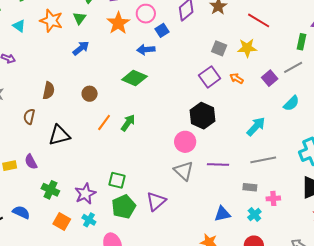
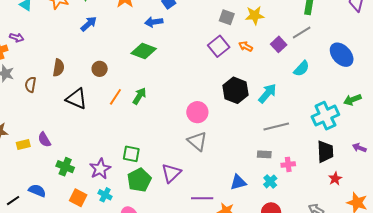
black hexagon: (203, 116) -> (235, 90), moved
brown semicircle: (29, 117) -> (30, 85), moved
black triangle: (59, 135) -> (76, 99), moved, turned 40
purple line: (218, 165) -> (202, 198), moved

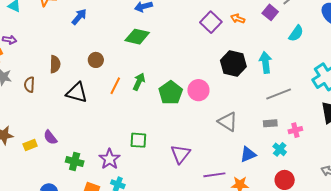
cyan arrow: (267, 93) -> (266, 62), turned -40
gray triangle: (197, 141) -> (228, 122), moved
green pentagon: (139, 180) -> (171, 93), moved

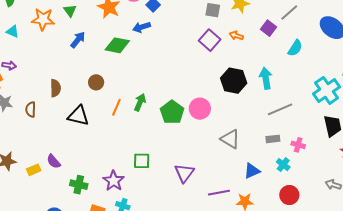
green diamond: (137, 37) -> (117, 45), moved
pink cross: (295, 130) -> (298, 145), turned 32

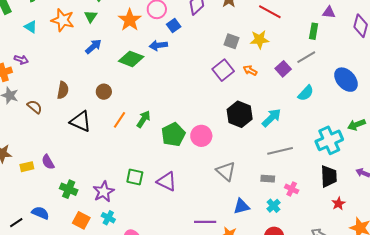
cyan arrow: (266, 78) -> (272, 118), turned 45
brown semicircle: (31, 110) -> (35, 107), turned 119
purple triangle: (184, 173) -> (167, 181), moved, turned -50

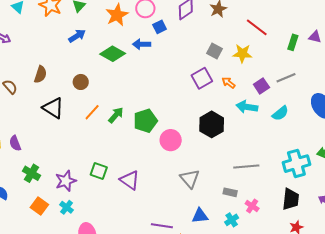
green rectangle: (314, 31) -> (293, 42), moved
cyan arrow: (272, 118) -> (247, 107), moved, turned -135
green pentagon: (173, 134) -> (145, 121), moved

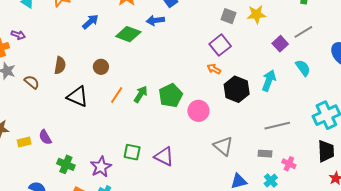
orange arrow: (229, 83) -> (214, 69), moved
cyan arrow: (247, 107) -> (269, 81), moved, turned 110
cyan semicircle: (280, 113) -> (303, 68), turned -78

